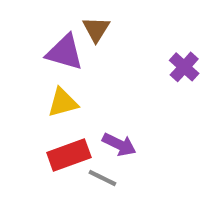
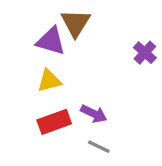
brown triangle: (96, 29) -> (76, 23), size x1.4
gray line: (102, 178) -> (99, 147), moved

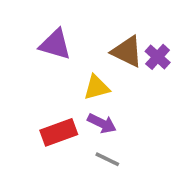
brown triangle: (76, 23) -> (127, 52), moved, turned -36
yellow triangle: (49, 81) -> (97, 87), moved

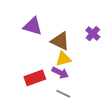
brown triangle: (127, 52) -> (60, 41), moved
yellow triangle: (97, 87) -> (63, 59), moved

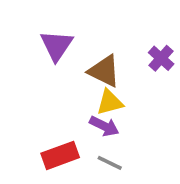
purple triangle: (33, 26) -> (56, 45), turned 48
red rectangle: (35, 78) -> (60, 155), moved

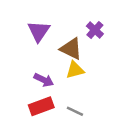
purple cross: (161, 58) -> (95, 30), moved
purple arrow: (104, 126) -> (44, 80), moved

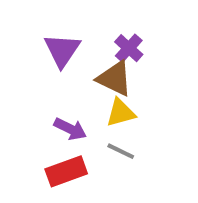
purple cross: (95, 30) -> (129, 48), moved
gray line: (75, 111) -> (121, 151), moved

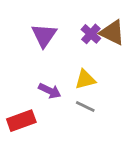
brown triangle: (115, 78) -> (112, 33), moved
red rectangle: (66, 171) -> (21, 121), moved

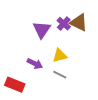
purple triangle: (44, 35) -> (42, 30), moved
red rectangle: (21, 121) -> (15, 85), turned 42

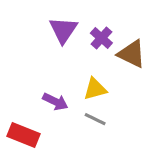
brown triangle: (79, 23) -> (132, 54), moved
purple triangle: (42, 30) -> (63, 30), moved

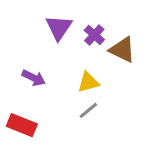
purple arrow: (55, 102) -> (34, 78), moved
gray line: (95, 119) -> (88, 110), turned -66

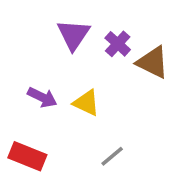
yellow triangle: (88, 82) -> (86, 103), moved, turned 40
gray line: (88, 110) -> (112, 156), moved

